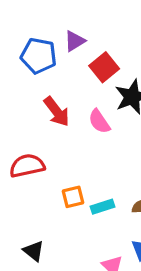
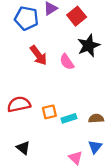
red square: (104, 67) -> (77, 16), moved
red semicircle: (27, 166) -> (19, 104), moved

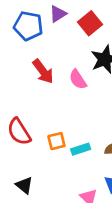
red semicircle: (19, 104) -> (19, 132), turned -110

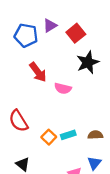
pink semicircle: (78, 79) -> (63, 88), moved, turned -42
orange square: (56, 141) -> (49, 137), moved, turned -32

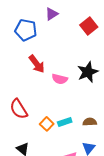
purple triangle: (50, 26) -> (52, 14), moved
red square: (76, 33) -> (89, 26), moved
black star: (88, 62) -> (88, 72), moved

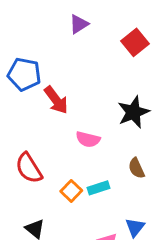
blue pentagon: (26, 30) -> (24, 74), moved
pink semicircle: (60, 79) -> (88, 139), moved
brown semicircle: (90, 122) -> (136, 168), moved, turned -112

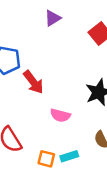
orange square: (71, 191) -> (46, 159), turned -30

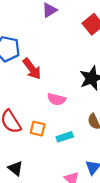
orange square: (46, 159) -> (38, 129), moved

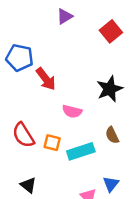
cyan rectangle: (65, 137) -> (81, 151), size x1.5

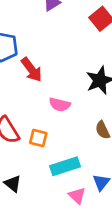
cyan rectangle: (81, 151) -> (65, 166), moved

